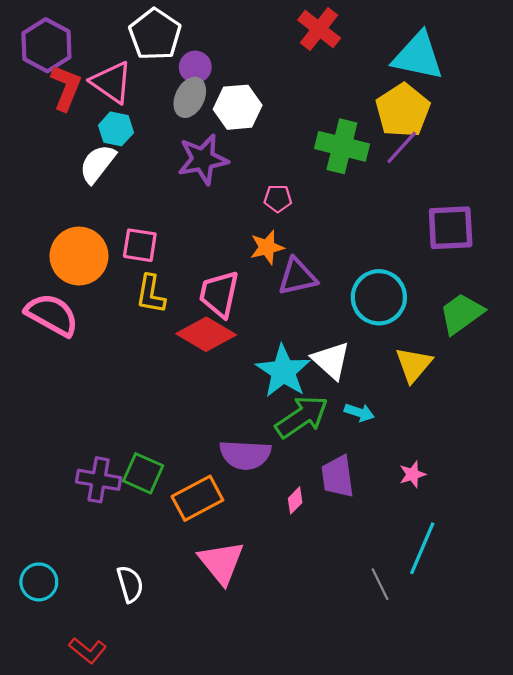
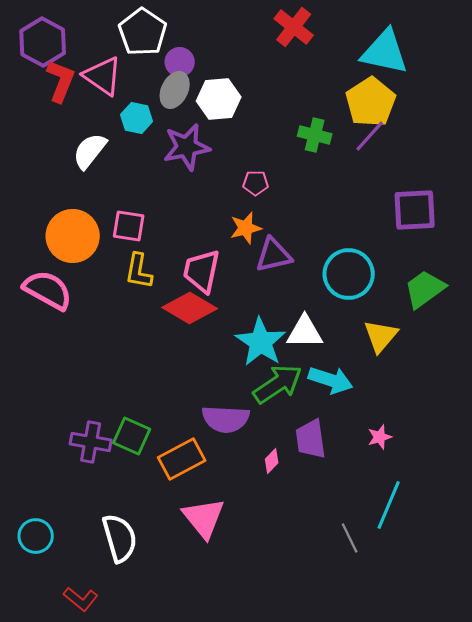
cyan hexagon: (116, 129) -> (137, 118), moved
green cross: (342, 146) -> (315, 135), size x0.7
white triangle: (331, 360) -> (305, 332), turned -42
cyan arrow: (359, 412) -> (331, 380), size x1.6
white semicircle: (130, 584) -> (120, 538), size x1.4

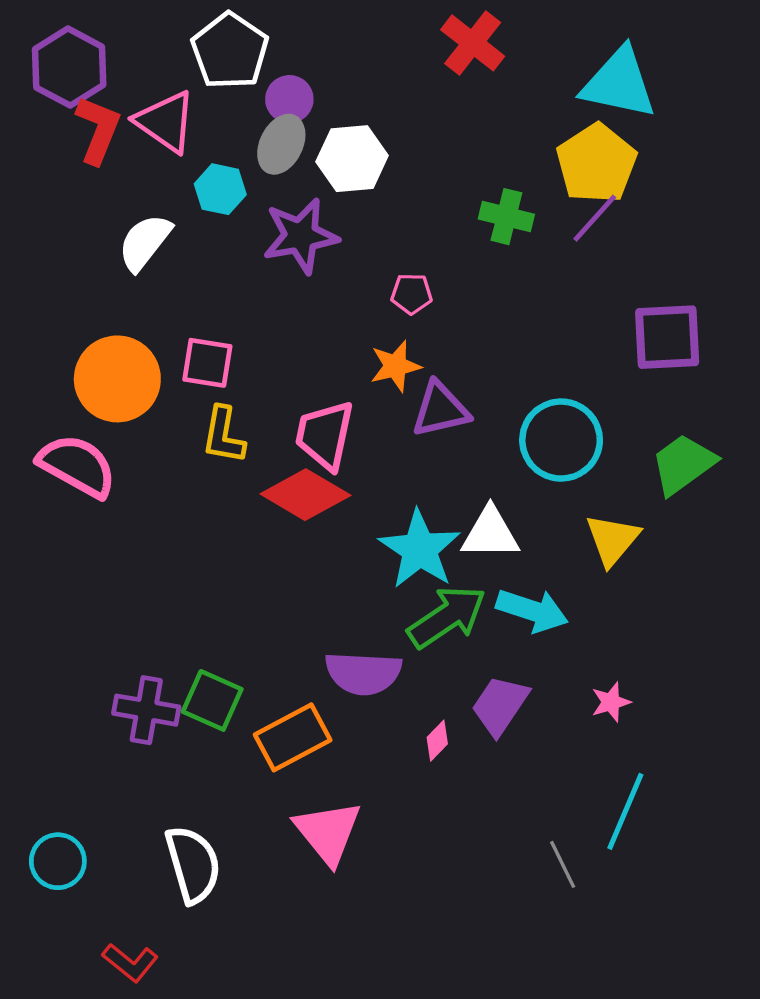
purple trapezoid: (311, 439) -> (500, 705), turned 42

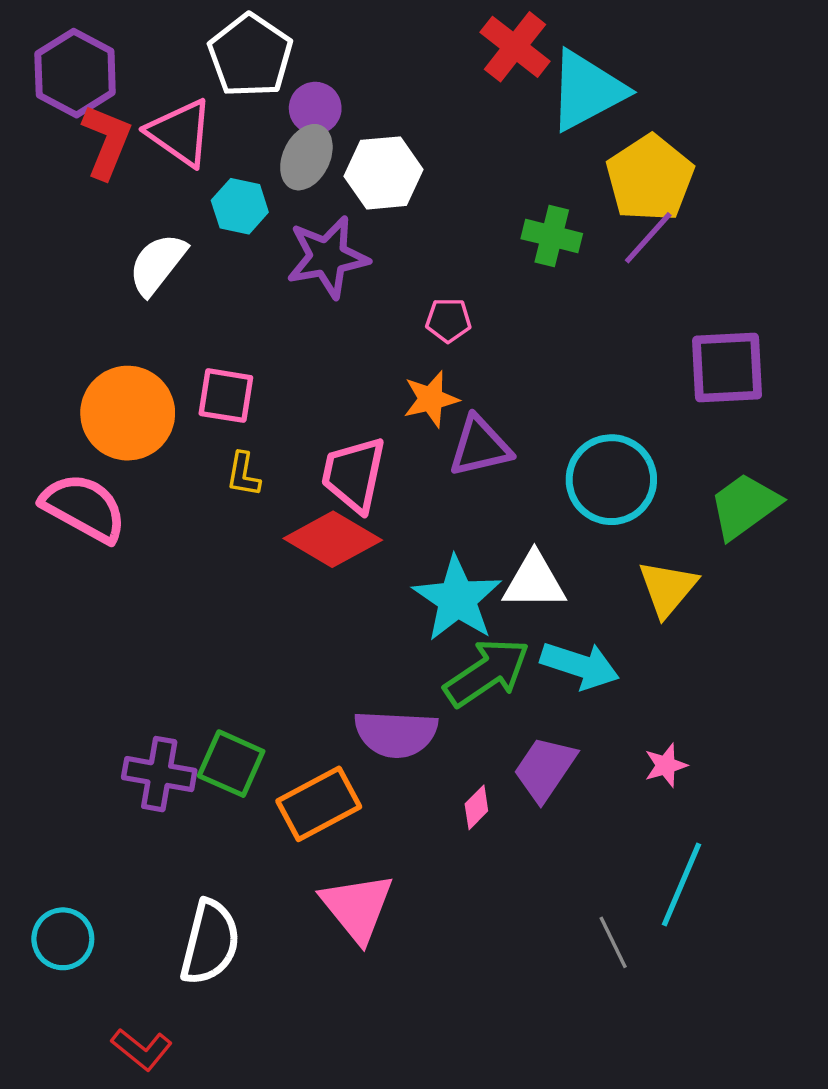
cyan triangle: (619, 83) -> (587, 91), moved, turned -40
yellow L-shape: (223, 435) -> (243, 474), size x0.7
white semicircle: (193, 864) -> (210, 942), turned 30

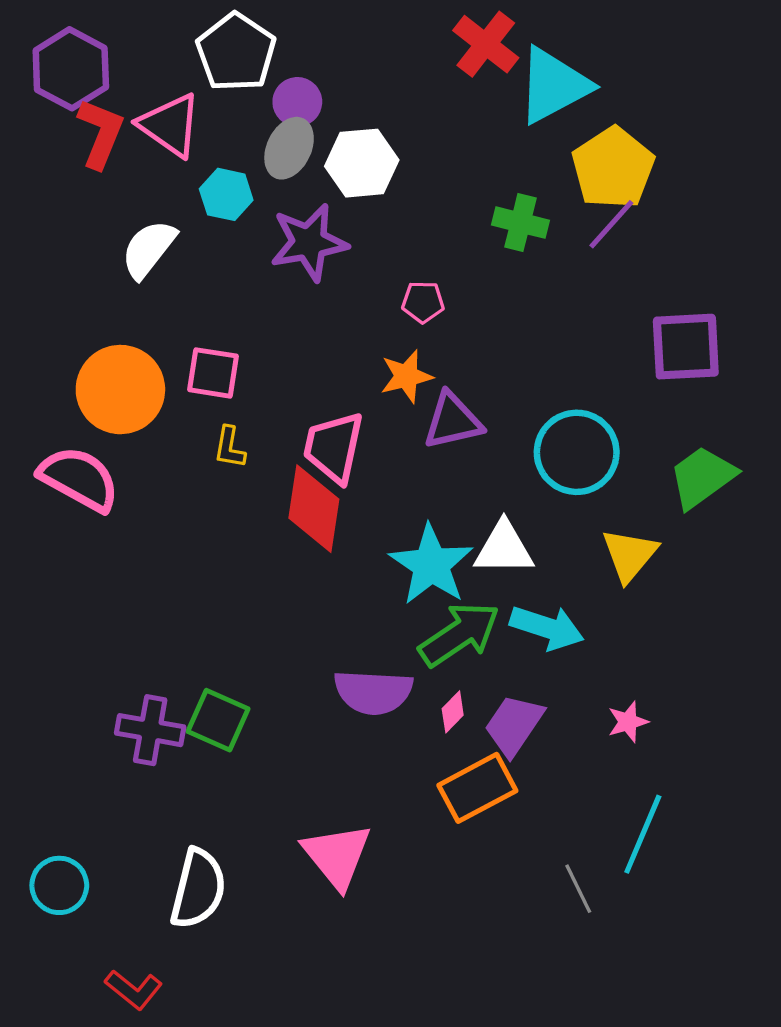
red diamond: (333, 539) -> (314, 509), turned 68
orange rectangle: (319, 804) -> (477, 788), moved
pink diamond: (476, 807) -> (453, 712), moved

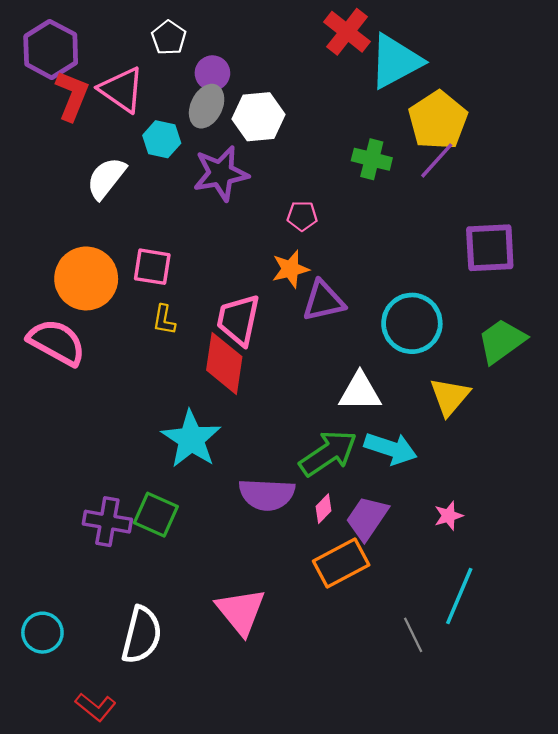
white pentagon: (236, 52) -> (169, 38), size x0.6
cyan star: (431, 565) -> (191, 439), moved

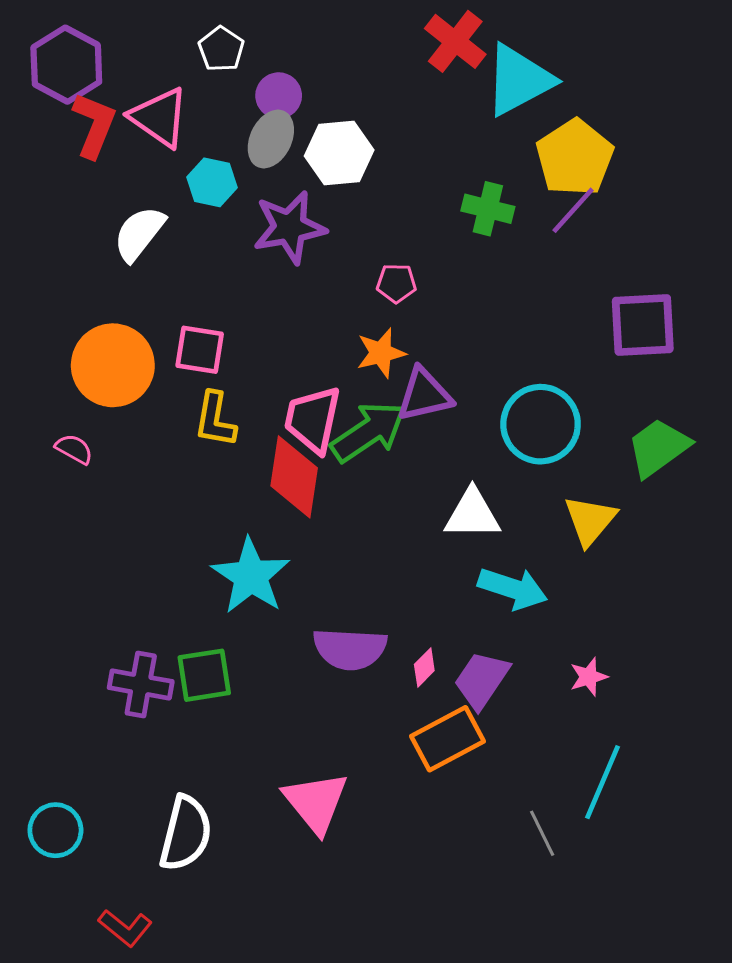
yellow L-shape: (164, 320) -> (215, 420), size x1.4
pink semicircle: (57, 342) -> (74, 449), size x0.5
green arrow: (328, 453) -> (369, 432), moved
green square: (156, 515) -> (204, 675), turned -33

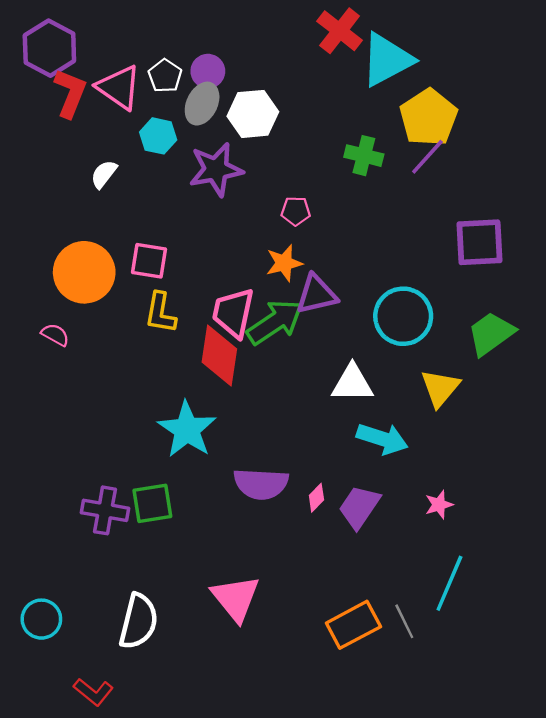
white pentagon: (221, 49) -> (165, 76), moved
white semicircle: (139, 234) -> (104, 174), size x0.7
orange rectangle: (448, 739) -> (353, 625), moved

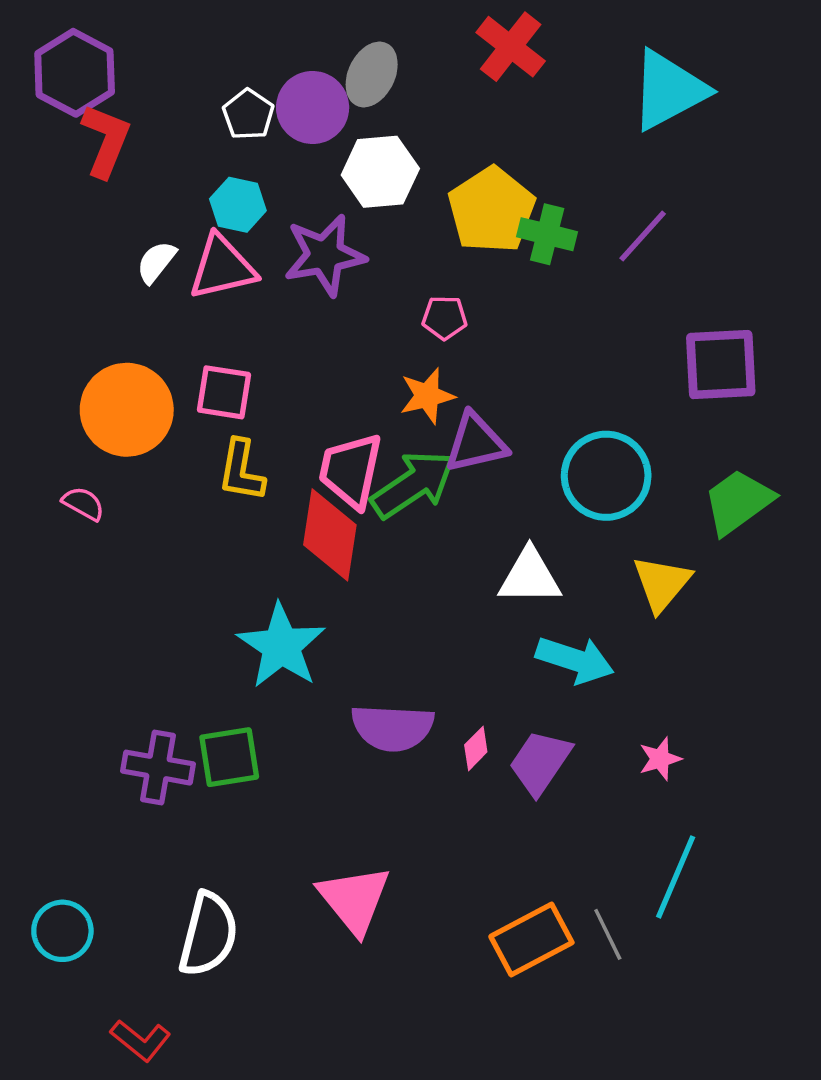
cyan triangle: (387, 60) -> (669, 90), moved
purple circle: (208, 71) -> (313, 107), size x1.4
pink triangle: (119, 87) -> (222, 267), moved, turned -48
gray ellipse: (202, 104) -> (372, 74), moved
yellow pentagon: (429, 117) -> (491, 210), moved

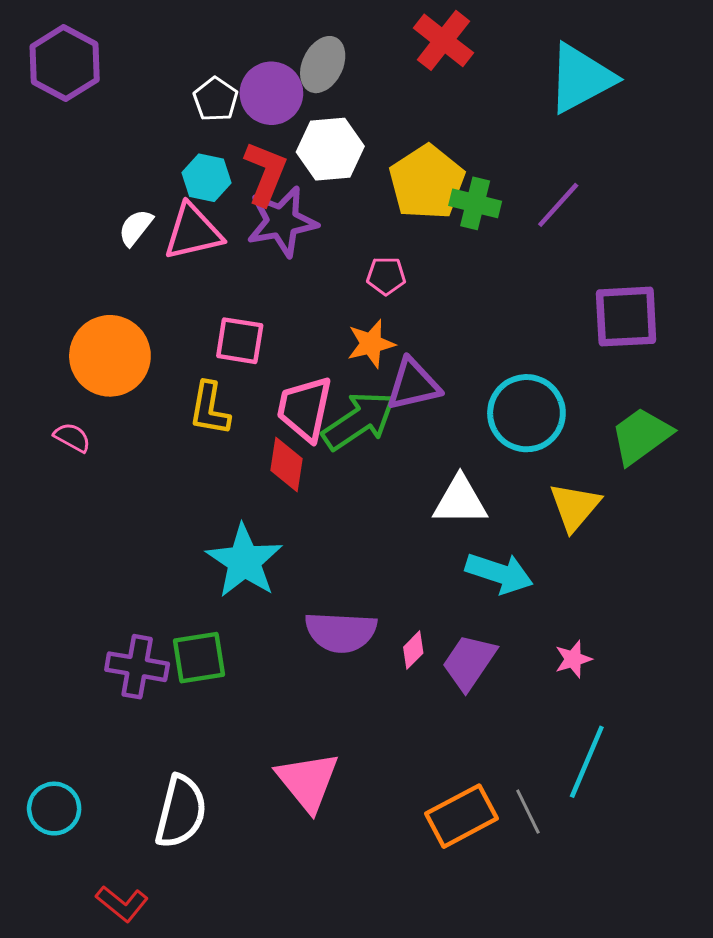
red L-shape: (106, 140) -> (265, 173), moved
pink square: (224, 392) -> (240, 341), moved
red diamond: (330, 535) -> (287, 464), size x0.7

